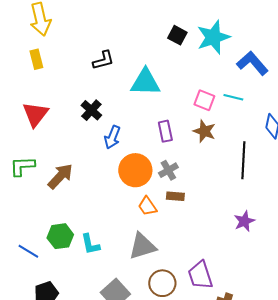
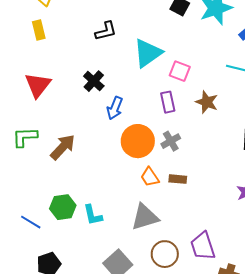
cyan triangle: (145, 82) -> (148, 53), turned -36
pink square: (204, 100) -> (180, 71), moved
brown rectangle: (175, 196) -> (178, 179), moved

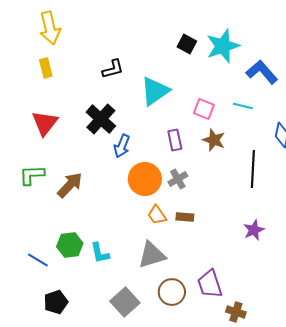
pink square: (180, 71) -> (204, 109), moved
black cross: (94, 81) -> (101, 119), size x1.4

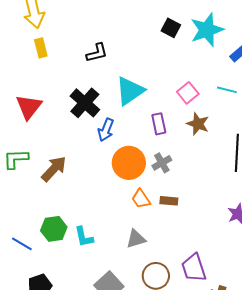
yellow rectangle: (46, 68) -> (41, 48), moved
cyan triangle: (155, 91) -> (130, 91), moved
pink square: (204, 109) -> (188, 93), turned 30
gray triangle: (152, 255) -> (136, 239), size x0.7

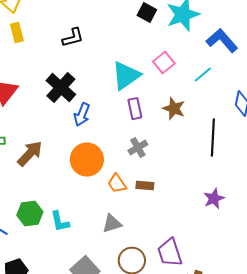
cyan line: (227, 90) -> (203, 75), turned -54
cyan triangle: (130, 91) -> (126, 76), moved
pink square: (188, 93) -> (164, 63), moved
orange circle: (129, 163) -> (87, 160), moved

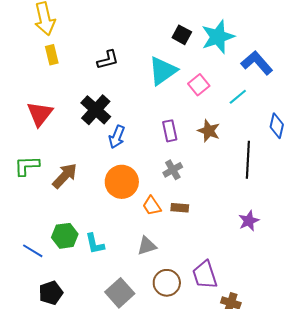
cyan triangle: (126, 76) -> (163, 71), moved

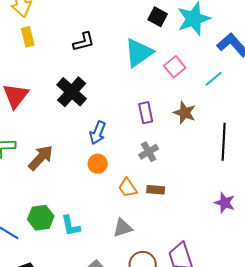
blue arrow: (117, 137) -> (98, 133), moved
orange circle: (122, 182) -> (98, 164), size x0.6
purple star: (249, 221) -> (225, 203), turned -30

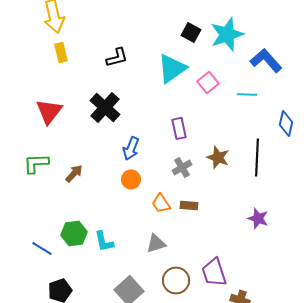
cyan line: (214, 79) -> (247, 94), turned 42
brown star: (185, 113) -> (218, 157), moved
brown arrow: (41, 158) -> (74, 173), size x0.7

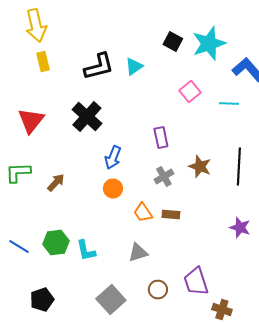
black L-shape: (117, 57) -> (99, 66), size x1.4
cyan triangle: (172, 68) -> (134, 66), moved, size x0.6
blue line: (42, 248) -> (19, 246), moved
brown circle: (176, 280) -> (158, 290), size x0.7

